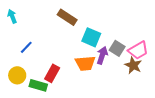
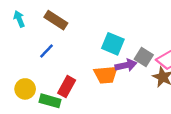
brown rectangle: (67, 17) -> (56, 20), moved
blue line: (26, 47) -> (46, 51), moved
purple arrow: (102, 55) -> (126, 65), turned 60

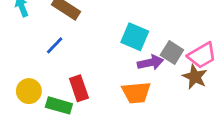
orange trapezoid: (106, 75) -> (136, 93), moved
red rectangle: (67, 87) -> (79, 88), turned -48

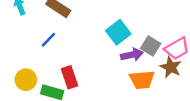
cyan square: (135, 37) -> (118, 32), turned 30
orange trapezoid: (136, 93) -> (142, 80), moved

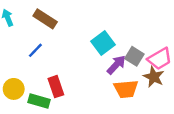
purple arrow: (132, 55) -> (116, 65), turned -35

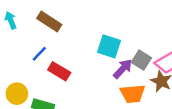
cyan square: (103, 43) -> (109, 46), turned -35
red rectangle: (56, 87) -> (59, 71), moved, turned -40

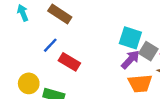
cyan square: (109, 46) -> (130, 38), moved

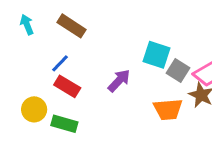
purple arrow: (130, 60) -> (119, 81), moved
red rectangle: (69, 62) -> (67, 86), moved

